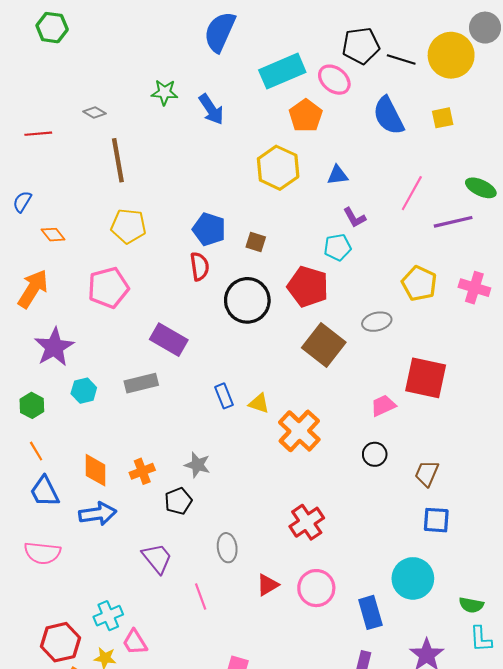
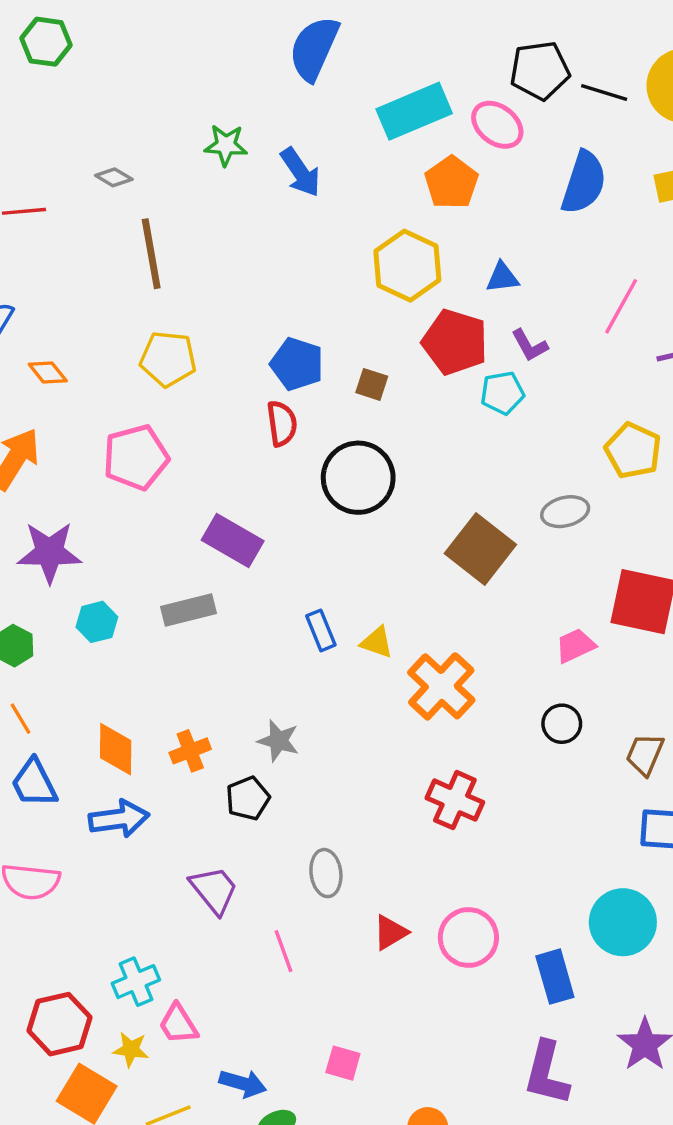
blue semicircle: (388, 116) -> (584, 182), turned -135
red pentagon: (308, 287) -> (455, 342), moved
purple star: (54, 347) -> (49, 552), turned 30
red cross: (307, 522) -> (455, 800), moved, turned -32

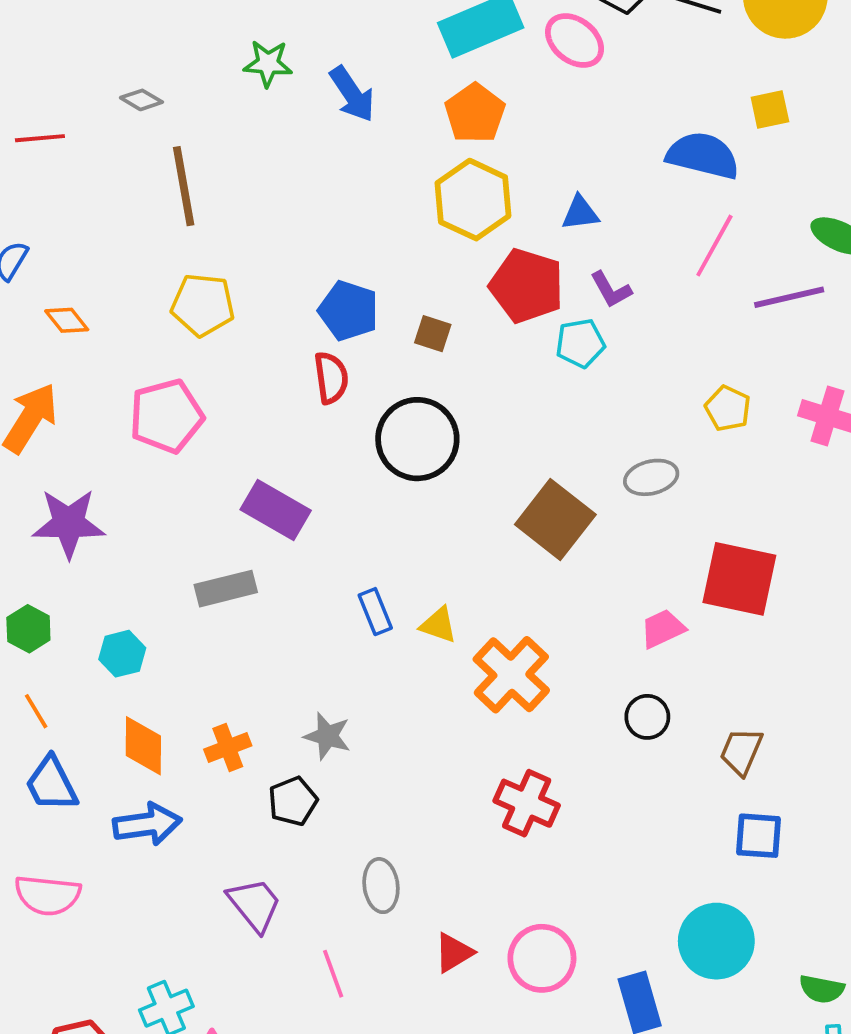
orange pentagon: (451, 182) -> (475, 113), moved
blue semicircle: (584, 182) -> (703, 155), moved, turned -94
yellow pentagon: (633, 451) -> (728, 408), size x0.7
cyan hexagon: (97, 622) -> (122, 654), moved

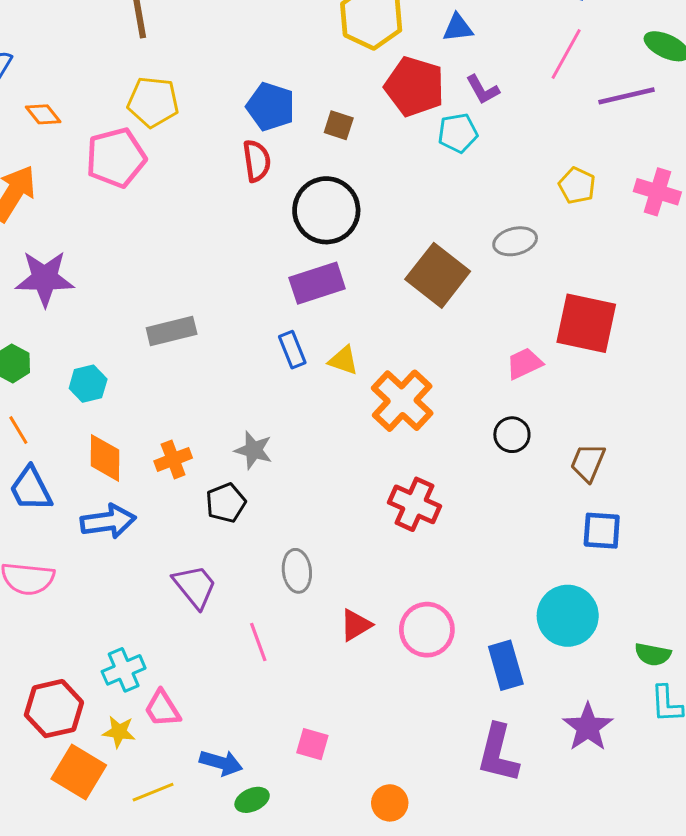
pink pentagon: (166, 416) -> (116, 158), moved
purple rectangle: (276, 510) -> (317, 283), moved, turned -48

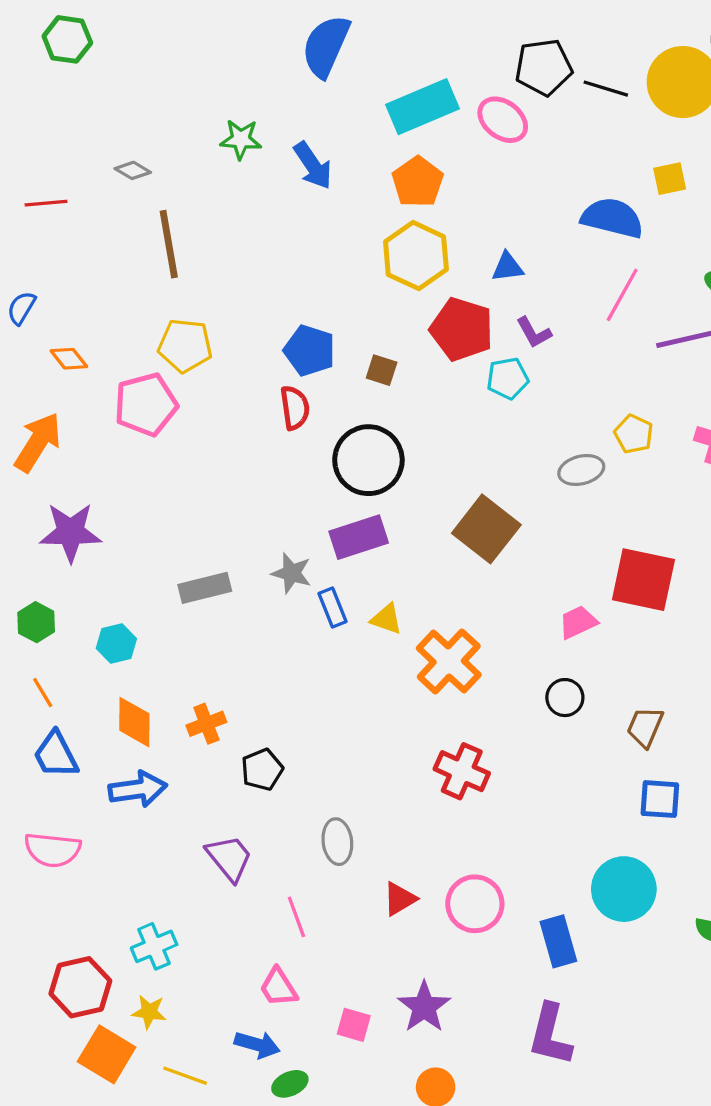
gray ellipse: (515, 241) -> (581, 470), moved
gray star: (254, 450) -> (292, 573), moved
pink trapezoid: (162, 709) -> (278, 987), moved
purple star: (588, 727) -> (424, 1007), moved
yellow line: (153, 792) -> (185, 1076), turned 42

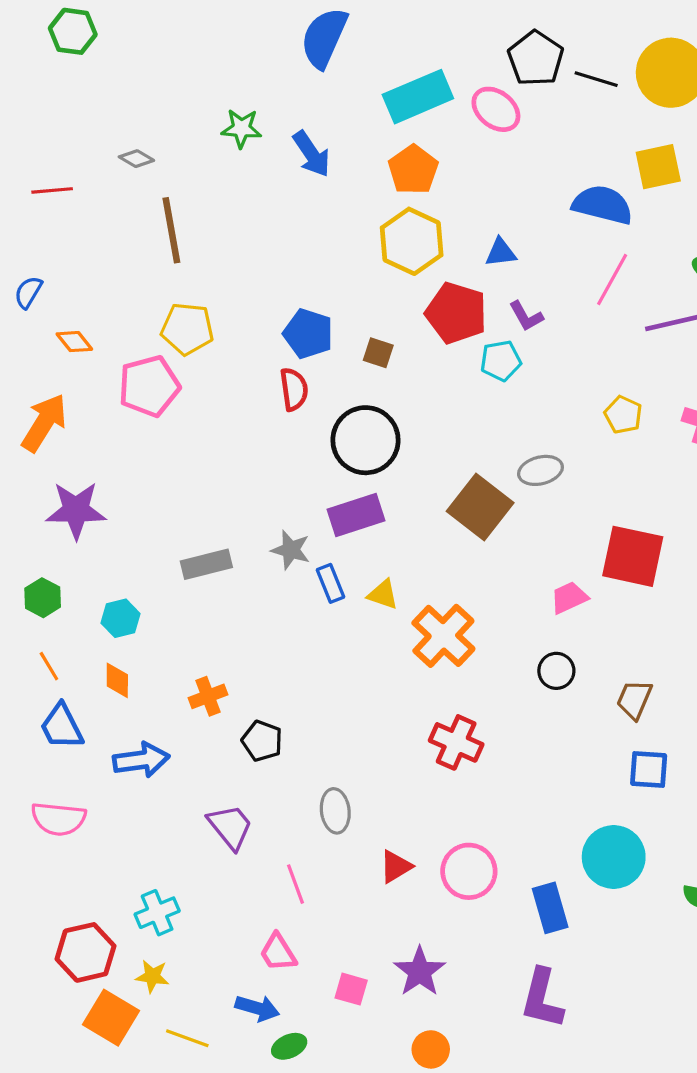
black pentagon: (544, 67) -> (536, 58), turned -30
yellow square: (670, 179) -> (658, 167), size x1.4
gray ellipse: (581, 470) -> (540, 470), moved
orange diamond: (134, 722) -> (117, 680), moved, size x0.7
black pentagon: (262, 770) -> (262, 741), turned -30

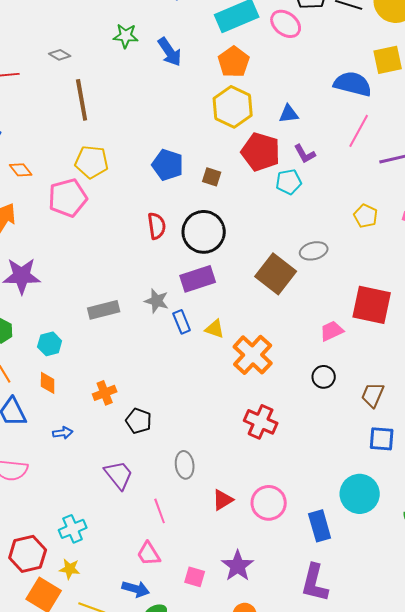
red semicircle: (294, 389) -> (157, 226), moved
blue arrow: (141, 760) -> (63, 433), size x0.6

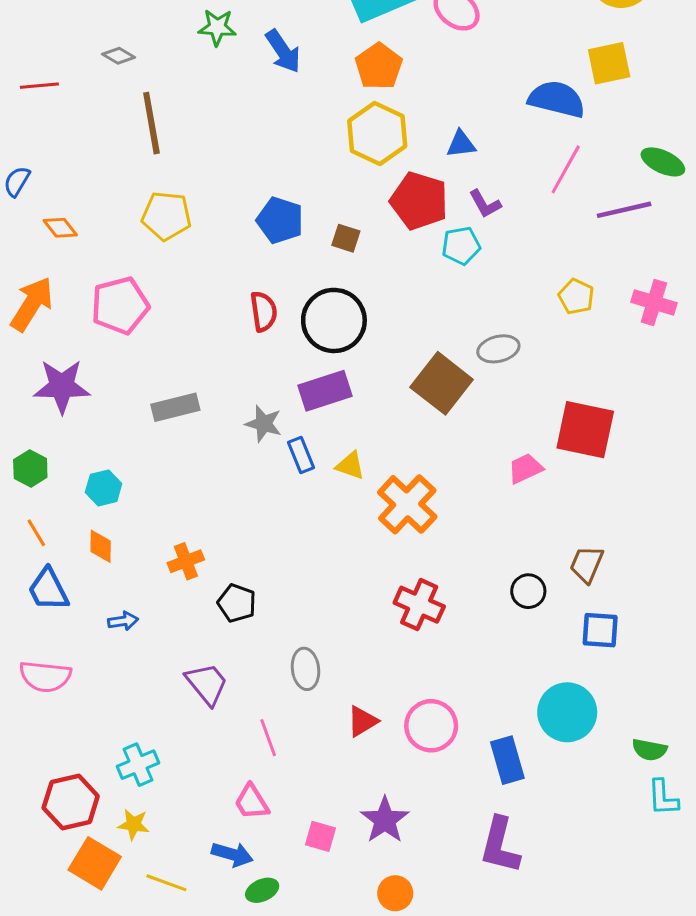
pink pentagon: (68, 198) -> (120, 306), moved
gray rectangle: (104, 310) -> (175, 407), moved
black circle: (324, 377) -> (528, 591), moved

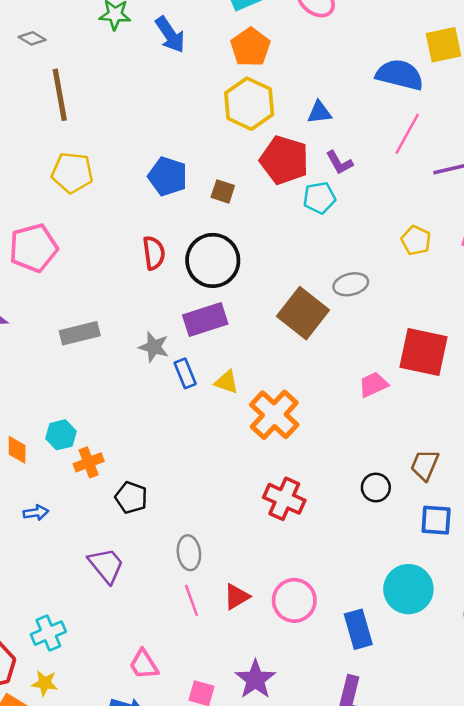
cyan hexagon: (104, 488) -> (61, 435), moved
pink line: (268, 738) -> (191, 600), moved

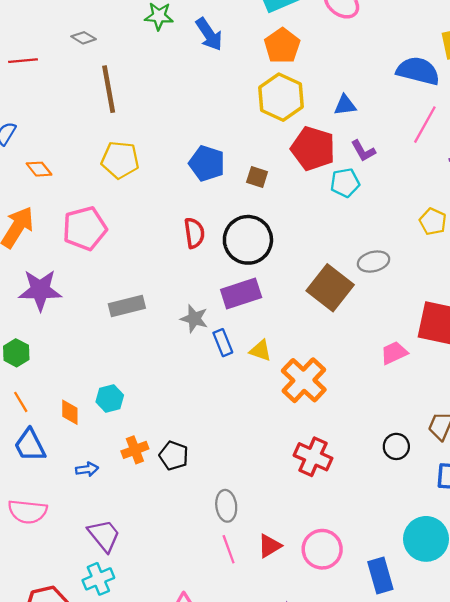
orange cross: (89, 462) -> (135, 450), moved
purple trapezoid: (106, 565) -> (104, 536), moved

